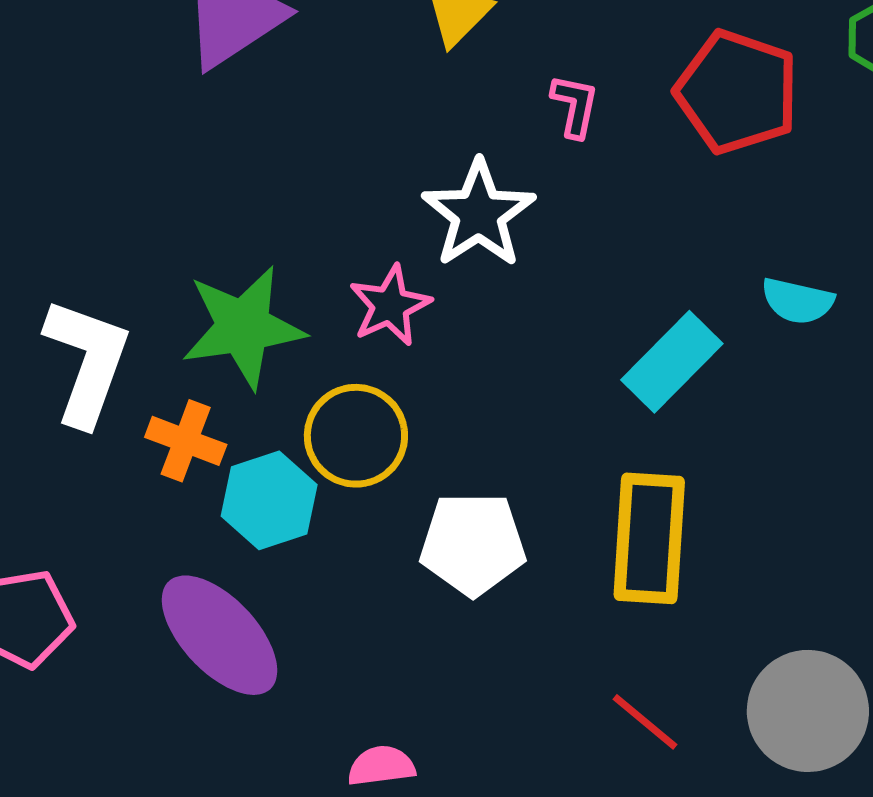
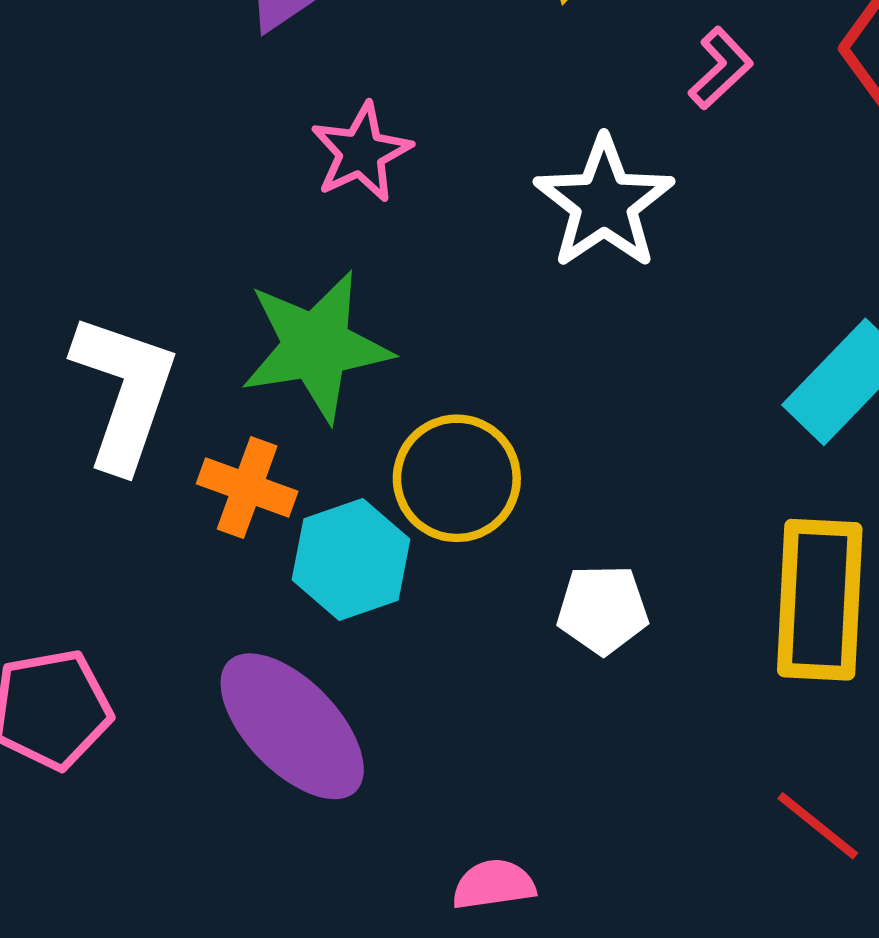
pink L-shape: (575, 106) -> (721, 68), turned 36
pink star: (390, 305) -> (361, 152), moved
white pentagon: (473, 544) -> (603, 609), size x0.7

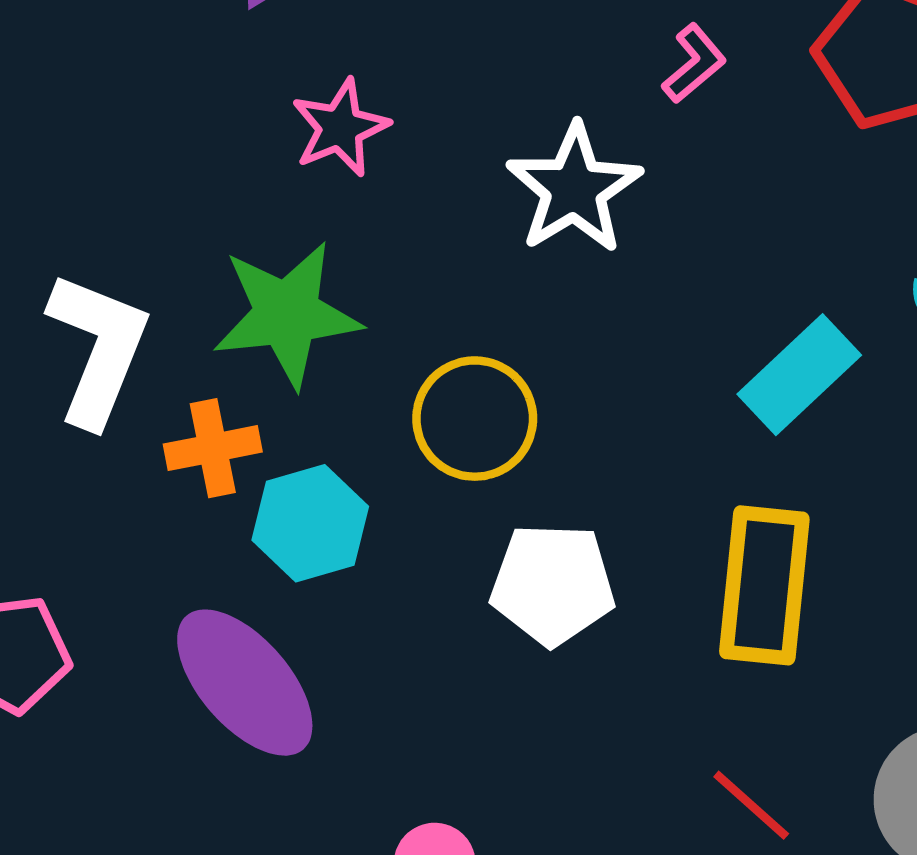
yellow circle: (457, 478) -> (475, 419), moved
orange cross: (247, 488) -> (213, 448), turned -34
white pentagon: (603, 609) -> (553, 584), size x1.4

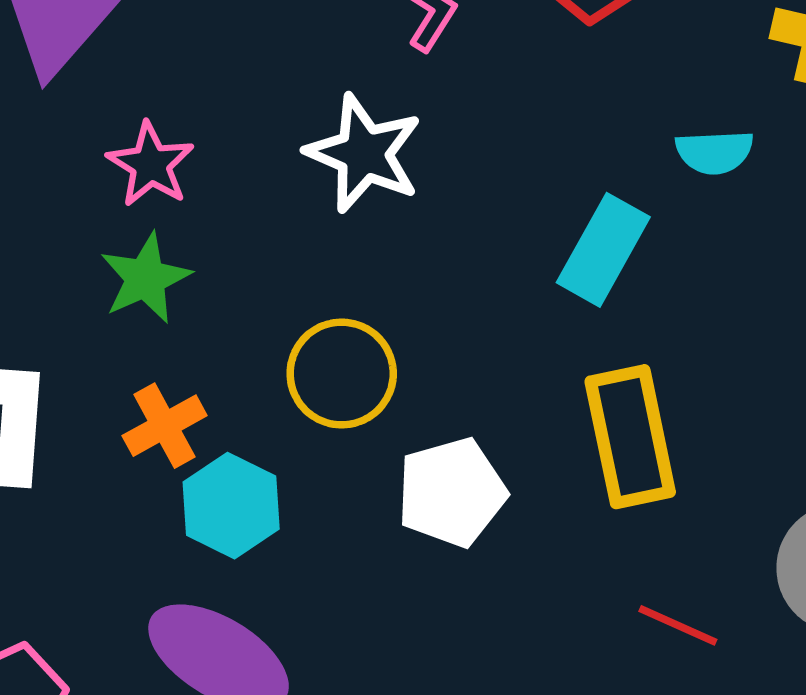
green star: (287, 314) -> (146, 278), moved, size x0.7
orange cross: (213, 448) -> (165, 426), moved

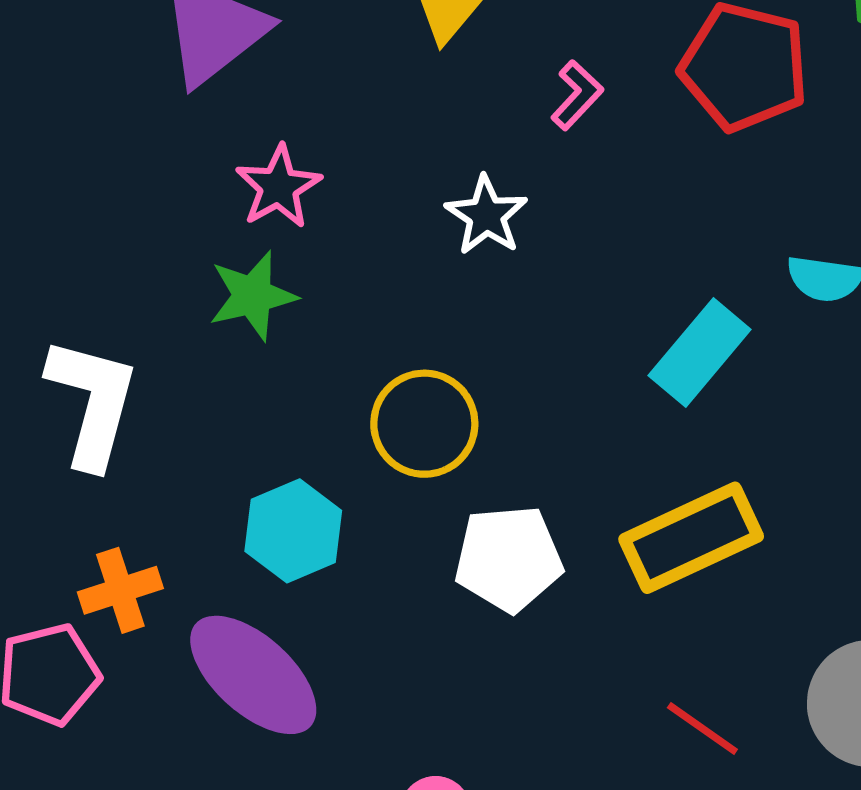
white star: (364, 153) -> (486, 215), size x0.7
orange cross: (165, 426) -> (120, 590), moved
yellow rectangle: (630, 437) -> (691, 538), turned 66

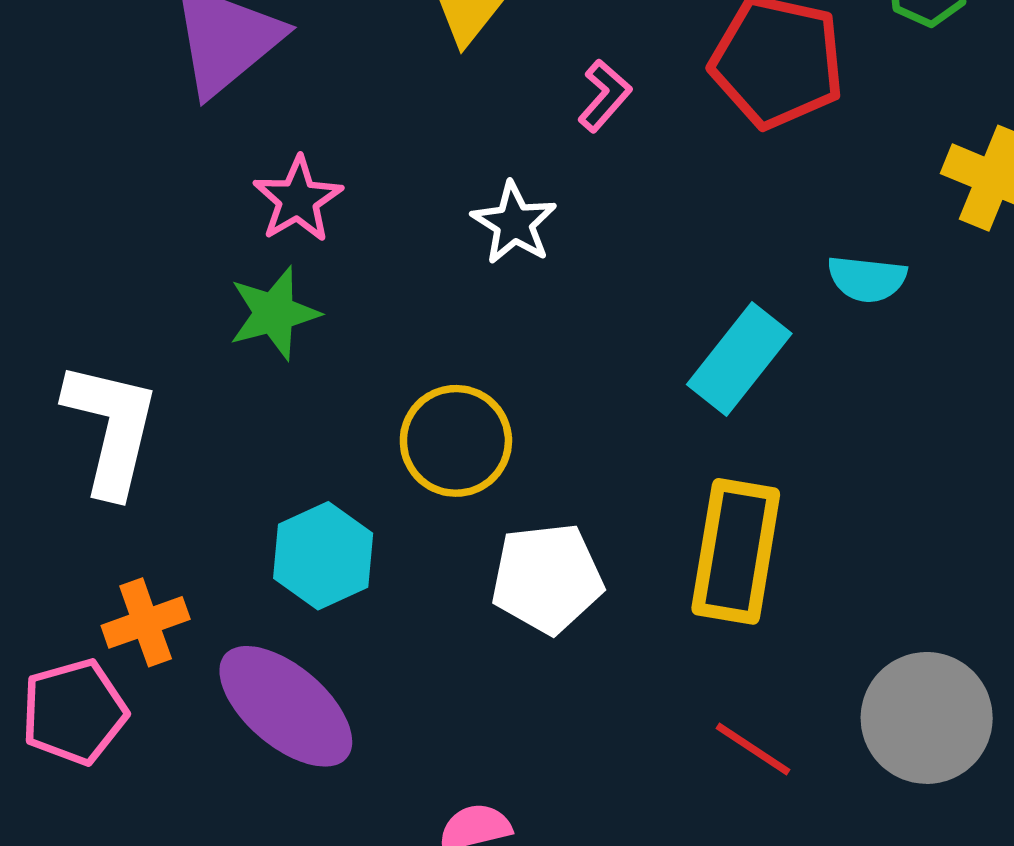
yellow rectangle: (691, 538) -> (736, 551), turned -54

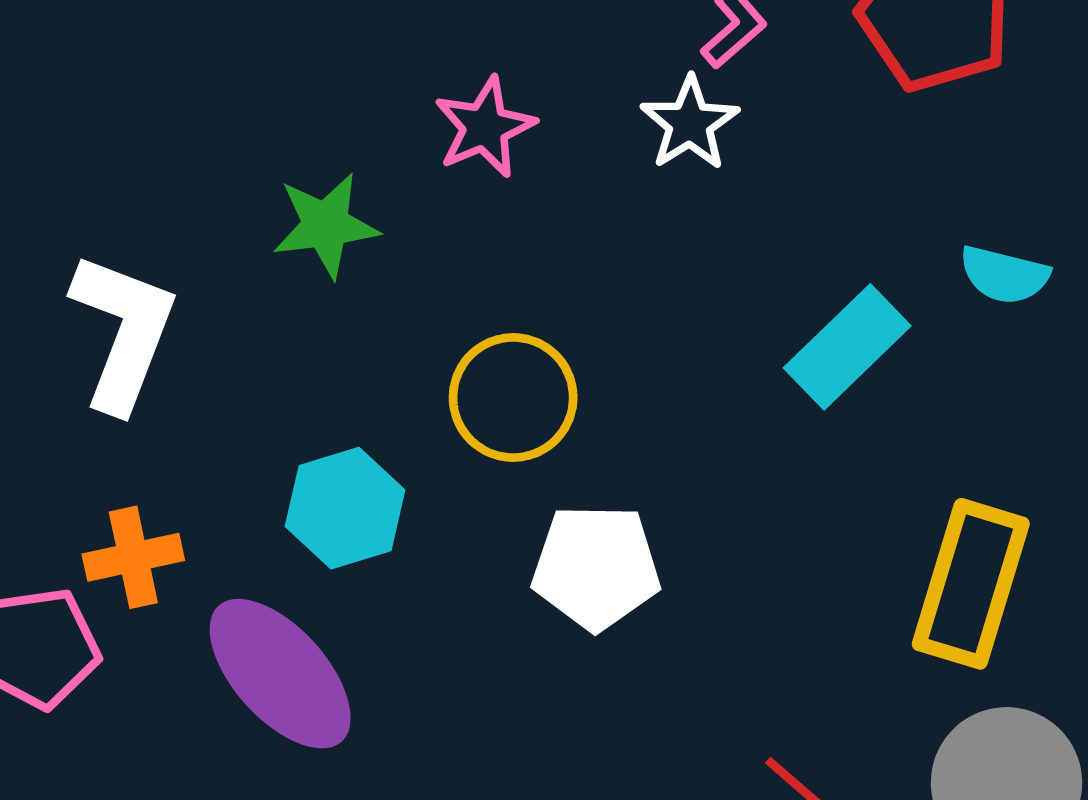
pink star: (298, 199) -> (485, 127), moved
white star: (514, 223) -> (690, 123), moved
yellow rectangle: (736, 551) -> (971, 584), moved

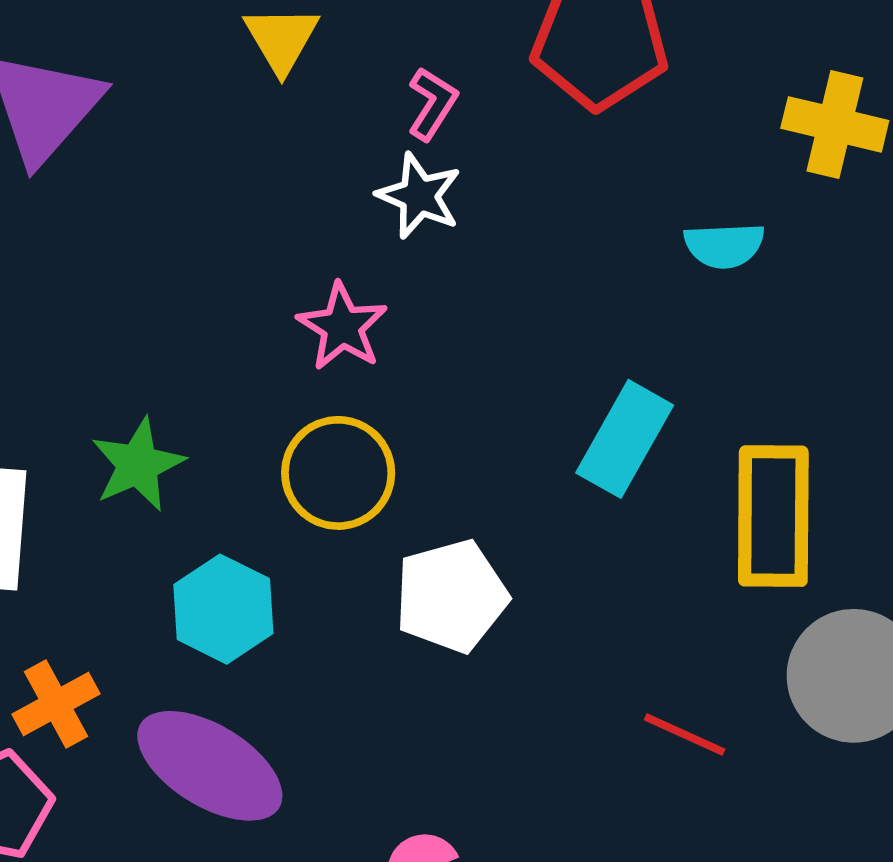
pink star: (485, 127) -> (342, 327), moved
green star: (326, 225) -> (138, 465), moved
cyan rectangle: (847, 347) -> (625, 439), moved

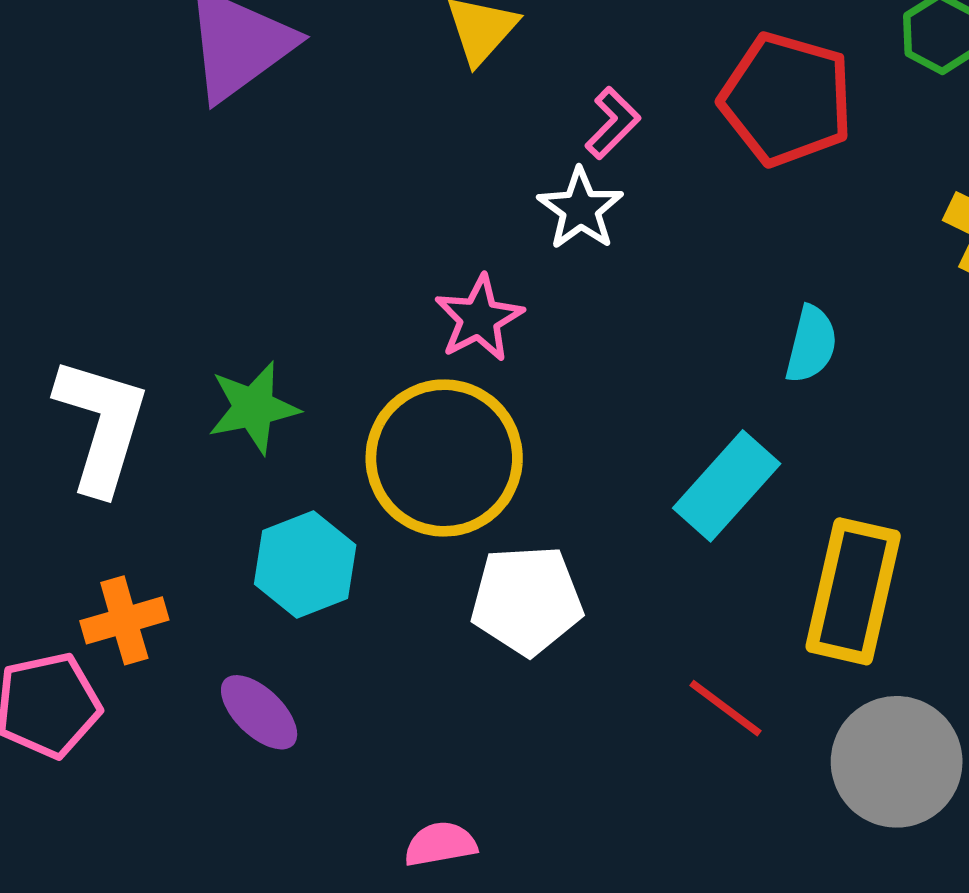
cyan semicircle: (724, 245) -> (811, 344), moved, turned -86
yellow circle: (338, 473) -> (444, 458), size x1.4
red line: (685, 734) -> (725, 708), moved
purple ellipse: (210, 766) -> (259, 712), size x0.6

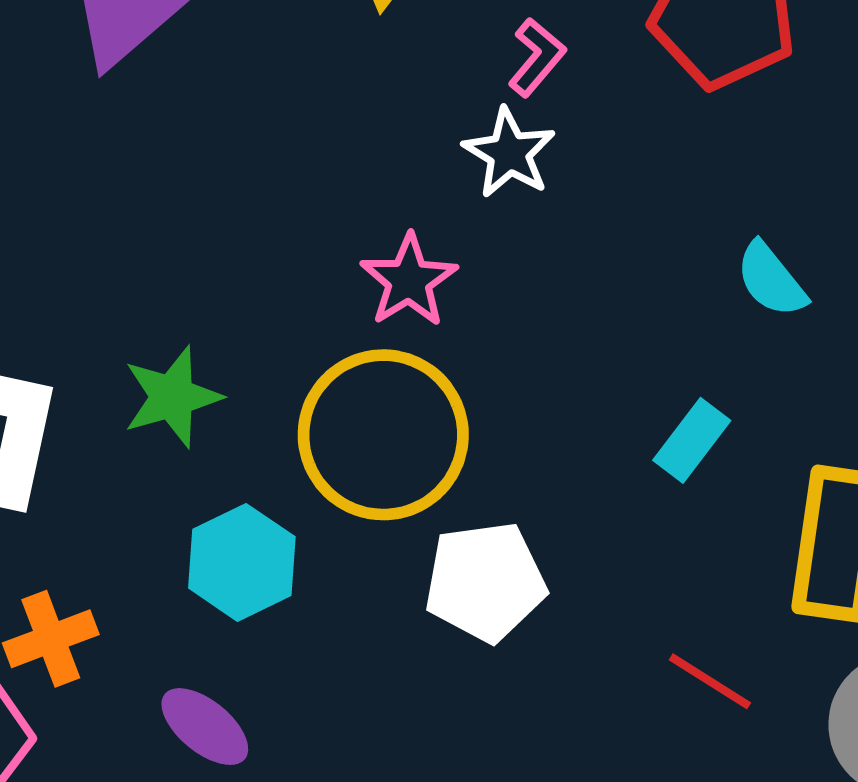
cyan semicircle: (811, 344) -> (771, 280), turned 132
cyan rectangle: (727, 486) -> (692, 440), size x0.7

